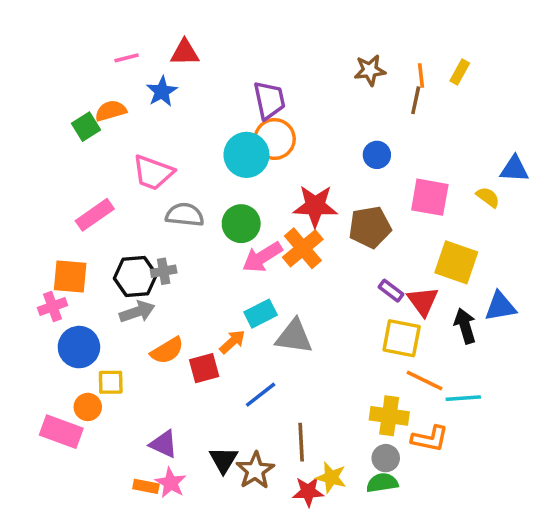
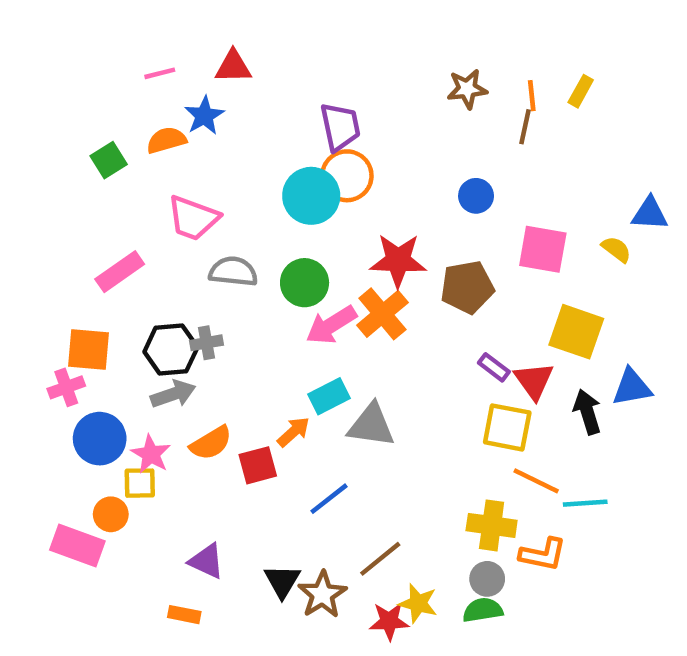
orange semicircle: (111, 111) -> (166, 140), moved
brown line: (301, 442) -> (380, 559), turned 54
pink star: (171, 483) -> (151, 454), moved

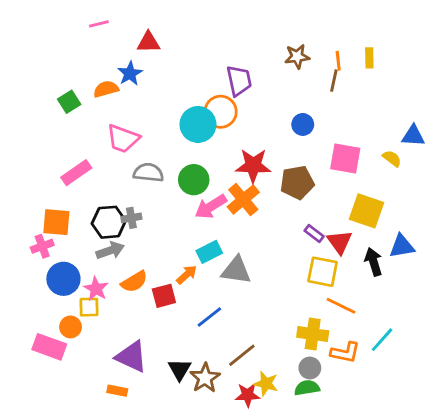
pink line: (160, 73) -> (99, 24), moved
yellow rectangle: (581, 91) -> (369, 58), turned -30
purple trapezoid: (340, 127) -> (239, 81), moved
cyan line: (585, 503) -> (382, 340), moved, turned -44
purple triangle: (207, 561) -> (131, 357), size x1.4

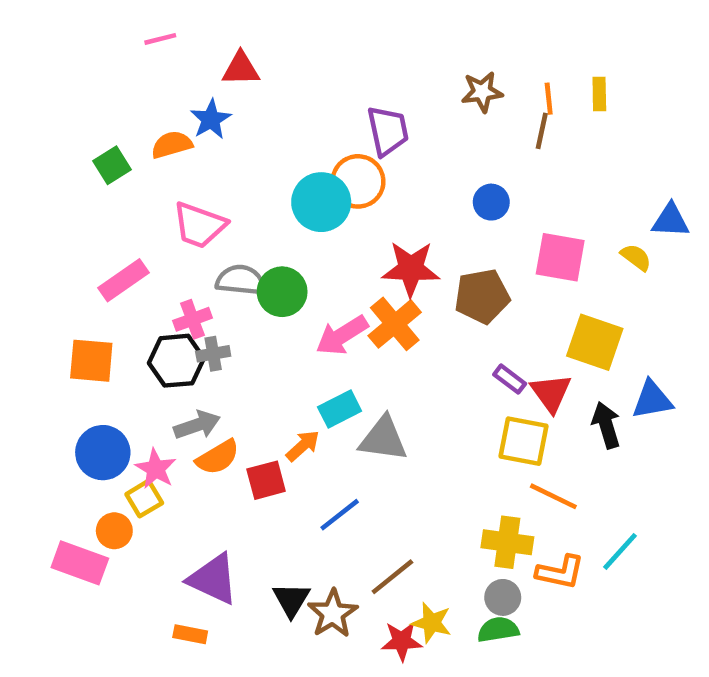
green circle: (194, 180) -> (282, 292), moved
pink cross: (42, 246) -> (192, 319), moved
gray arrow: (110, 250) -> (197, 425), moved
yellow square: (89, 307) -> (144, 499), turned -30

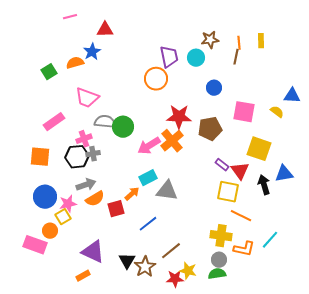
cyan circle: (321, 202) -> (196, 58), moved, size x0.7
pink star: (156, 469) -> (68, 204), turned 30
orange rectangle: (190, 634) -> (83, 276), turned -40

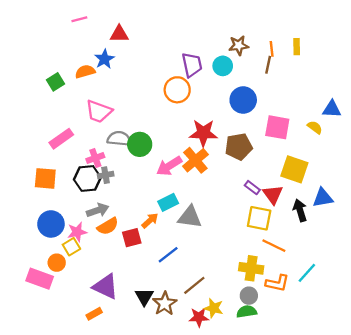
blue circle: (214, 88) -> (243, 100), size x1.5

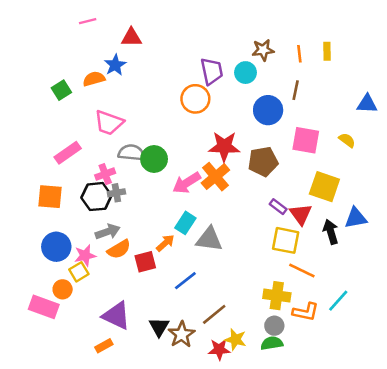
brown line: (268, 65) -> (296, 90), moved
blue triangle: (332, 109) -> (367, 104), moved
cyan rectangle: (168, 202) -> (185, 223), turned -30

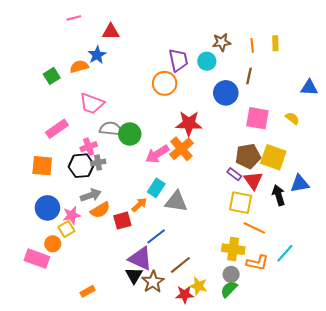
brown pentagon: (263, 162) -> (248, 156), moved
purple triangle: (116, 316) -> (140, 259), moved
green semicircle: (272, 343) -> (229, 289), turned -36

